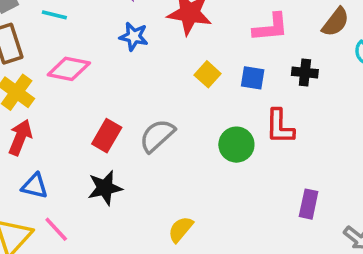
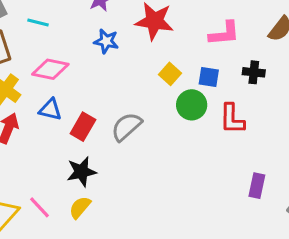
green circle: (236, 145) -> (192, 105), moved
blue triangle: (35, 186) -> (50, 110), moved
yellow semicircle: (181, 229) -> (80, 207), moved

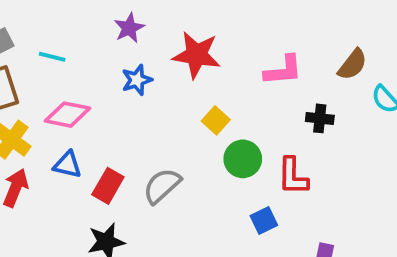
blue star: (106, 41) -> (137, 80), turned -30
blue square: (209, 77) -> (264, 221), moved, turned -35

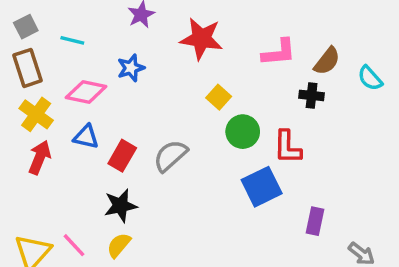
brown semicircle: (353, 65) -> (327, 61), moved
blue star: (137, 80) -> (131, 68), moved
blue square: (264, 221) -> (262, 187), size x1.6

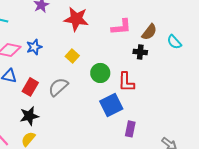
blue star: (131, 68) -> (34, 47), moved
yellow square: (219, 97) -> (72, 56), moved
purple rectangle: (315, 221) -> (130, 129), moved

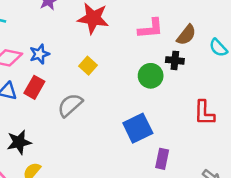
green circle: (100, 73) -> (151, 76), moved
red L-shape: (126, 82) -> (204, 113), moved
red rectangle: (30, 87) -> (34, 87), moved
black star: (29, 116) -> (19, 142), moved

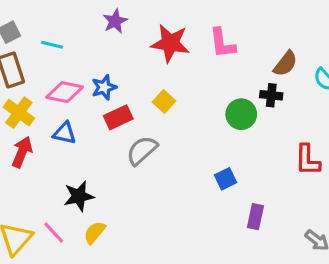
pink L-shape: (151, 29) -> (222, 43), moved, turned 88
red rectangle: (34, 87) -> (118, 117), moved, turned 35
blue square: (138, 128) -> (225, 179), size x0.6

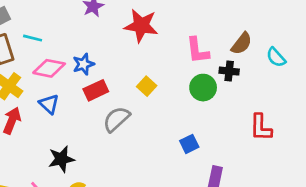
pink L-shape: (222, 43) -> (198, 50), moved
cyan line: (52, 45) -> (33, 38), moved
yellow square: (164, 102) -> (147, 86), moved
blue triangle: (65, 133) -> (49, 104), turned 30

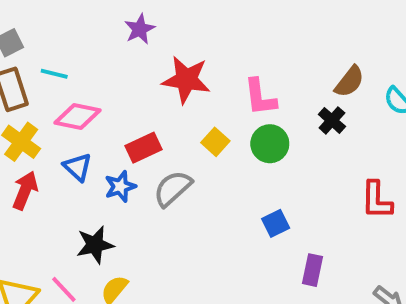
red star: (141, 26) -> (186, 80), moved
pink L-shape: (198, 50) -> (260, 97), moved
blue star: (83, 64) -> (120, 186), moved
black cross: (229, 71) -> (332, 120), turned 36
green circle: (203, 88) -> (270, 144), moved

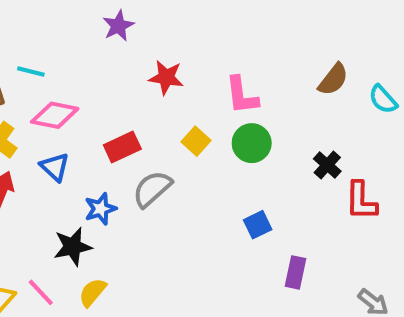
red star: (186, 80) -> (166, 77), size x0.7
black cross: (332, 120) -> (327, 165), moved
blue star: (120, 186) -> (100, 209), moved

